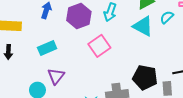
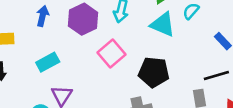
black pentagon: (145, 77) -> (154, 72), moved

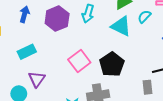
pink square: (112, 54) -> (79, 61), moved
black pentagon: (154, 72) -> (112, 64), turned 30

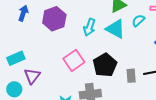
cyan arrow: (88, 14) -> (89, 27), moved
cyan rectangle: (27, 52) -> (16, 58), moved
gray rectangle: (148, 87) -> (131, 76), moved

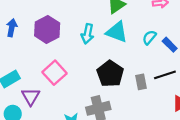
cyan semicircle: (138, 21) -> (149, 37), moved
pink square: (74, 60) -> (54, 73), moved

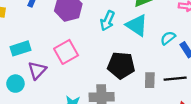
black pentagon: (110, 74) -> (121, 65), turned 30

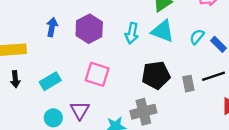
pink square: (66, 52) -> (97, 74), turned -30
purple triangle: (37, 70) -> (80, 110), moved

